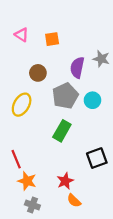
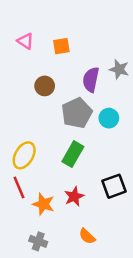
yellow ellipse: (22, 105) -> (24, 155), moved
orange star: (27, 181) -> (43, 204), moved
red star: (65, 181) -> (74, 196), moved

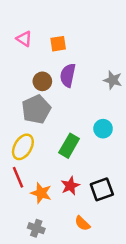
gray star: (119, 69) -> (113, 80), moved
purple semicircle: (91, 80) -> (68, 75), moved
gray pentagon: (77, 113) -> (36, 109), moved
cyan circle: (109, 118) -> (103, 129), moved
black square: (114, 186) -> (102, 189), moved

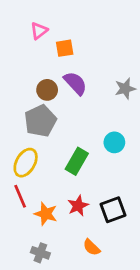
pink triangle: (24, 39) -> (39, 31), moved, turned 49
purple semicircle: (68, 75) -> (75, 83), turned 125
gray star: (113, 80) -> (125, 89), turned -30

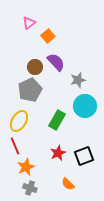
orange square: (65, 48) -> (48, 36), turned -32
gray star: (125, 89) -> (78, 80), moved
cyan circle: (114, 142) -> (85, 106), size x1.5
orange star: (46, 214) -> (26, 167), moved, turned 30

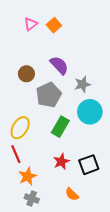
orange square: (48, 36) -> (54, 25), moved
brown circle: (35, 67) -> (26, 74), moved
gray pentagon: (30, 90) -> (49, 95), moved

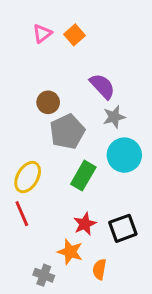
purple semicircle: (59, 65) -> (102, 86), moved
brown circle: (26, 74) -> (48, 102), moved
orange star: (27, 176) -> (70, 252), moved, turned -30
orange semicircle: (72, 194) -> (99, 269), turned 56

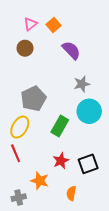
purple semicircle: (102, 86) -> (71, 50), moved
brown circle: (48, 102) -> (25, 48), moved
gray pentagon: (67, 132) -> (33, 99), moved
orange star: (70, 252) -> (40, 181), moved
gray cross: (44, 275) -> (19, 198), moved, turned -32

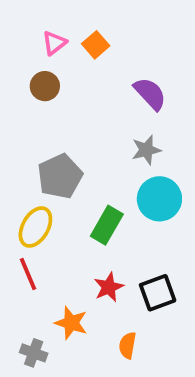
purple semicircle: (71, 50) -> (150, 94), moved
gray cross: (19, 198) -> (34, 353), turned 32

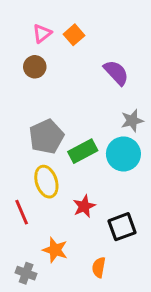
gray star: (146, 150) -> (132, 121), moved
green rectangle: (107, 225) -> (83, 151), moved, turned 32
yellow ellipse: (35, 227) -> (46, 182), moved, turned -48
red star: (109, 287) -> (84, 206), moved

